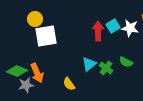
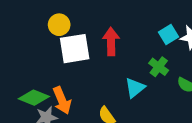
red arrow: (98, 31) -> (111, 42), moved
green cross: (106, 68) -> (159, 67), moved

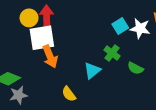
red arrow: (111, 42) -> (47, 17), moved
orange arrow: (62, 100) -> (50, 56), moved

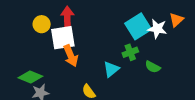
yellow circle: (29, 18) -> (42, 24), moved
cyan square: (120, 26) -> (138, 26), size x1.6
green cross: (112, 53) -> (130, 52), turned 32

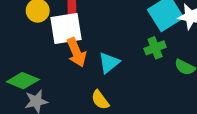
cyan triangle: (111, 69) -> (109, 63), moved

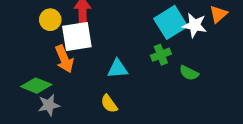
orange arrow: (76, 52) -> (64, 59), moved
cyan triangle: (109, 63) -> (117, 69), turned 35

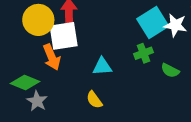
yellow circle: (50, 20) -> (38, 20), size x1.5
gray star: (49, 105) -> (37, 101), turned -30

